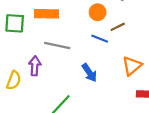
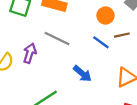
blue arrow: (89, 73) -> (82, 74), turned -30

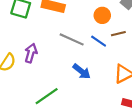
gray line: (57, 39) -> (72, 39), moved

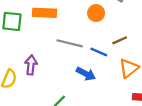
brown line: (118, 34) -> (120, 40), moved
blue line: (99, 41) -> (99, 52), moved

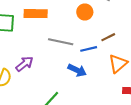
blue line: (99, 52) -> (89, 49), turned -35
purple arrow: (31, 65) -> (25, 64), turned 48

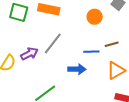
gray line: (61, 42) -> (53, 43), moved, turned -75
blue arrow: (77, 70) -> (77, 69), turned -36

